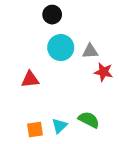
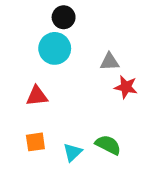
cyan circle: (61, 48) -> (55, 48), moved
orange square: (35, 129) -> (35, 142), moved

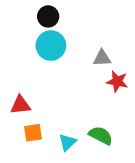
black circle: (64, 17) -> (48, 16), moved
red triangle: (37, 96) -> (20, 105), moved

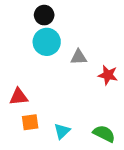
gray triangle: (102, 58) -> (79, 57), moved
green semicircle: (101, 135) -> (104, 134), moved

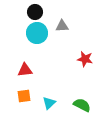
gray triangle: (79, 57) -> (62, 26), moved
red triangle: (19, 97) -> (25, 70), moved

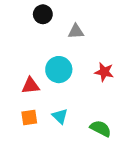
cyan circle: (37, 33) -> (59, 70), moved
cyan triangle: (49, 103) -> (60, 116), moved, turned -32

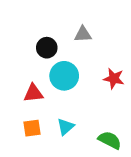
black circle: (43, 14) -> (47, 48), moved
cyan triangle: (60, 116) -> (66, 127), turned 35

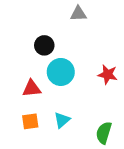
gray triangle: (83, 34) -> (78, 14), moved
green semicircle: (110, 140) -> (104, 133), turned -100

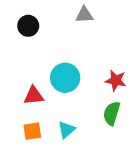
black circle: (44, 45) -> (28, 26), moved
green semicircle: (104, 133) -> (112, 113), moved

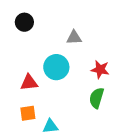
gray triangle: (84, 15) -> (74, 38), moved
cyan triangle: (66, 130) -> (50, 126), moved, turned 35

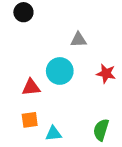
black circle: (24, 22) -> (23, 12), moved
green semicircle: (97, 98) -> (101, 130), moved

